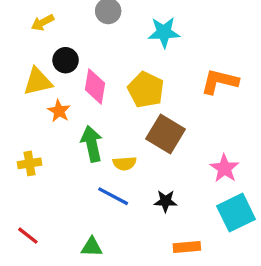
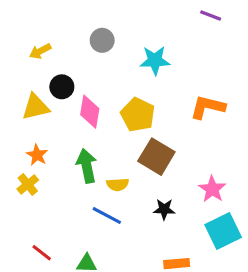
orange star: (59, 111) -> (37, 155), moved
yellow cross: (30, 163) -> (28, 184), turned -30
black star: (166, 201) -> (164, 209), moved
red line: (28, 236) -> (42, 253), moved

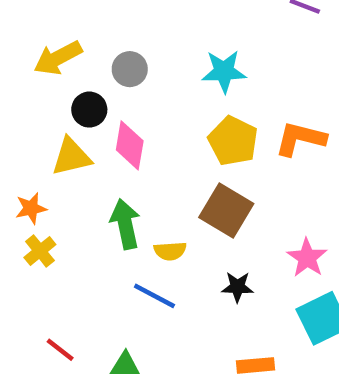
gray circle: (102, 40) -> (130, 69), moved
yellow arrow: (40, 51) -> (58, 58), size x1.5
yellow triangle: (35, 107) -> (71, 157), moved
yellow pentagon: (138, 115) -> (233, 141), moved
orange star: (37, 155) -> (31, 208), moved, turned 30

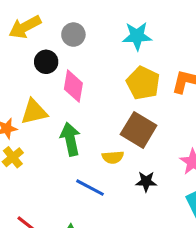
yellow triangle: (71, 157) -> (34, 112), moved
yellow semicircle: (170, 251) -> (113, 157), moved

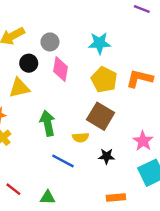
pink diamond: (73, 86) -> (61, 69), moved
yellow triangle: (34, 112) -> (19, 88), moved

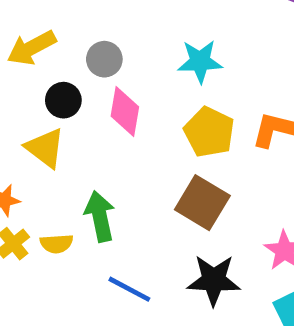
yellow triangle: (19, 88) -> (45, 148), turned 50
yellow semicircle: (81, 137) -> (57, 244), moved
black star: (106, 156) -> (214, 280), size x1.6

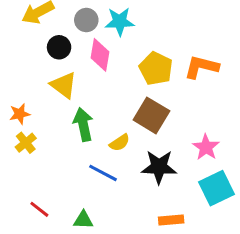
cyan star: (200, 61) -> (120, 22), moved
yellow triangle: (45, 148) -> (64, 85), moved
yellow semicircle: (57, 244) -> (120, 143), moved, turned -30

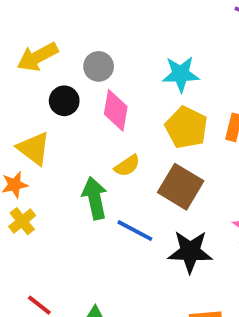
cyan star: (120, 22) -> (181, 74), moved
yellow triangle: (64, 85) -> (34, 149), moved
yellow semicircle: (120, 143) -> (127, 166), moved
blue line: (103, 173) -> (135, 231), moved

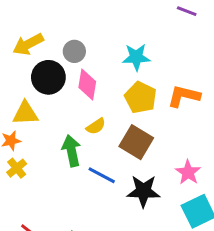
black circle: (64, 101) -> (48, 77), size x1.5
yellow triangle: (34, 149) -> (25, 113), turned -40

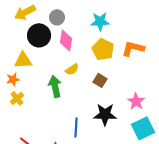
brown square: (136, 142) -> (100, 80), size x0.6
blue line: (102, 175) -> (76, 127), moved, turned 66

